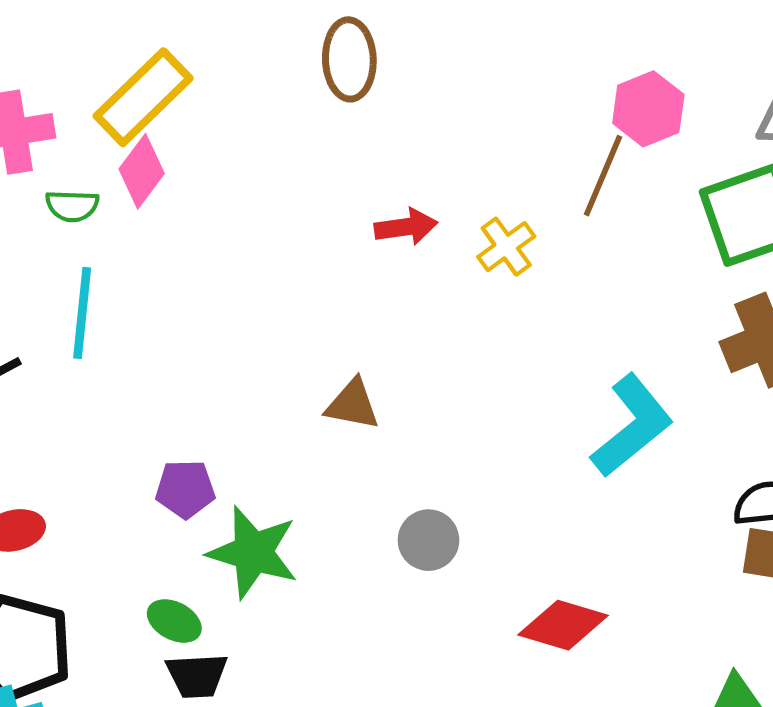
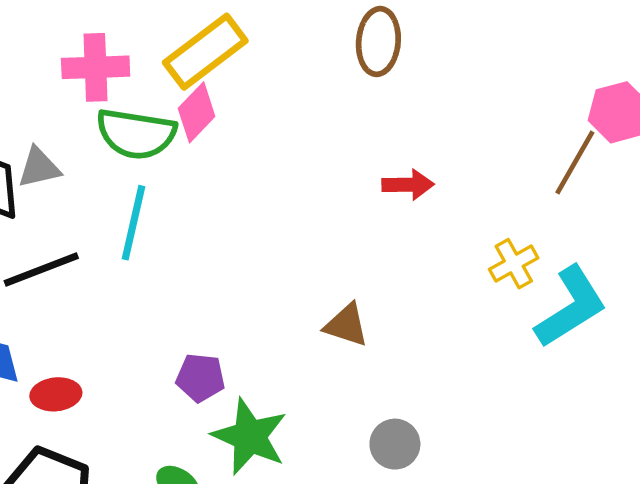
green semicircle: (72, 206) -> (136, 134), size x1.8
yellow cross: (506, 247) -> (514, 264), moved
cyan L-shape: (632, 426) -> (571, 307), moved

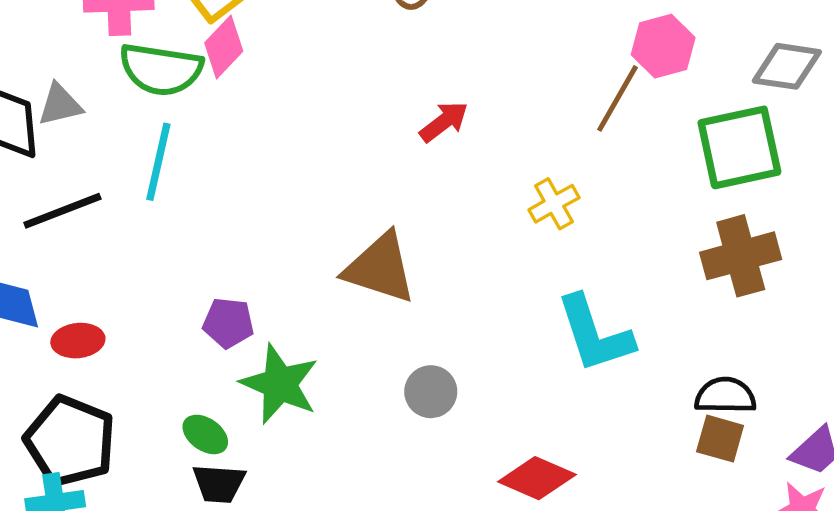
red arrow: (408, 185) -> (444, 122), turned -36
cyan L-shape: (571, 307) -> (595, 334), moved, turned 104
brown triangle: (346, 325) -> (380, 268), size x1.6

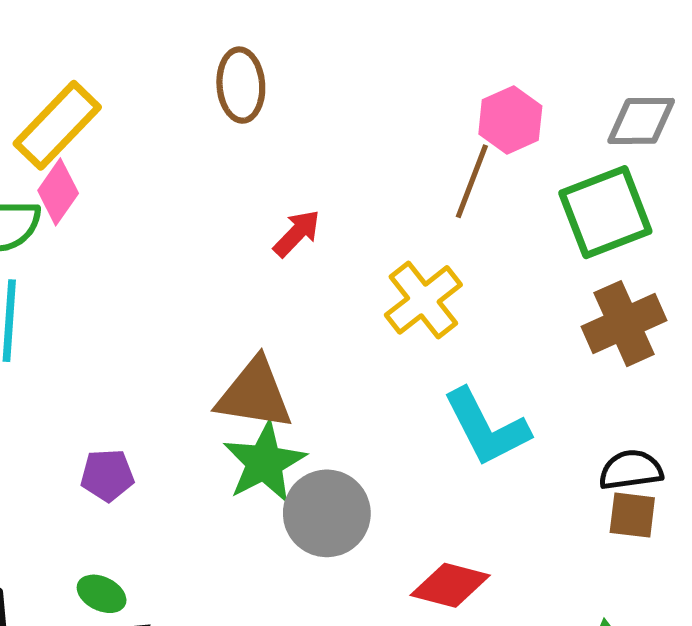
yellow cross: (554, 204) -> (423, 300), size x1.5
green star: (280, 384) -> (264, 462), moved, turned 30
gray circle: (431, 392) -> (327, 513), size x1.6

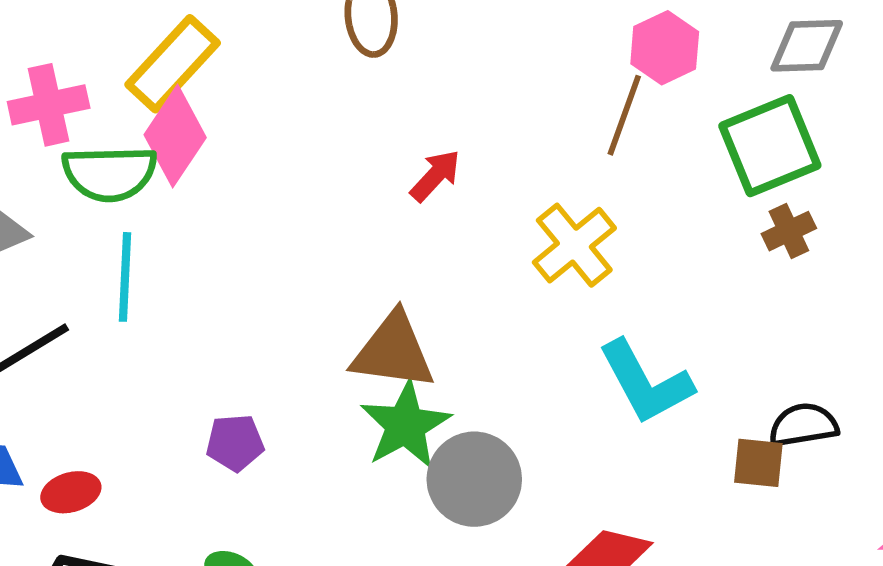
pink diamond: (58, 192) -> (175, 136), size x1.4
brown cross: (624, 324) -> (789, 231), moved, size x0.6
brown square: (632, 515) -> (758, 463), moved

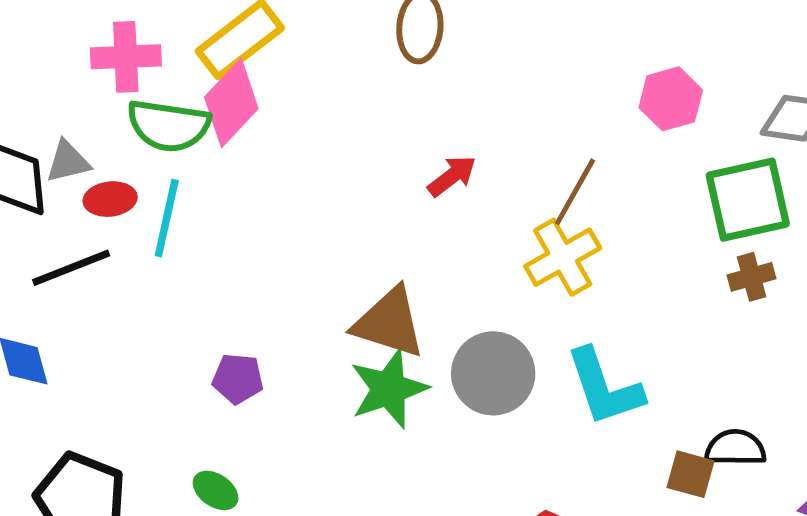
brown line: (624, 115) -> (575, 192), moved
gray circle: (474, 479) -> (493, 373), moved
red ellipse: (71, 492) -> (110, 199), moved

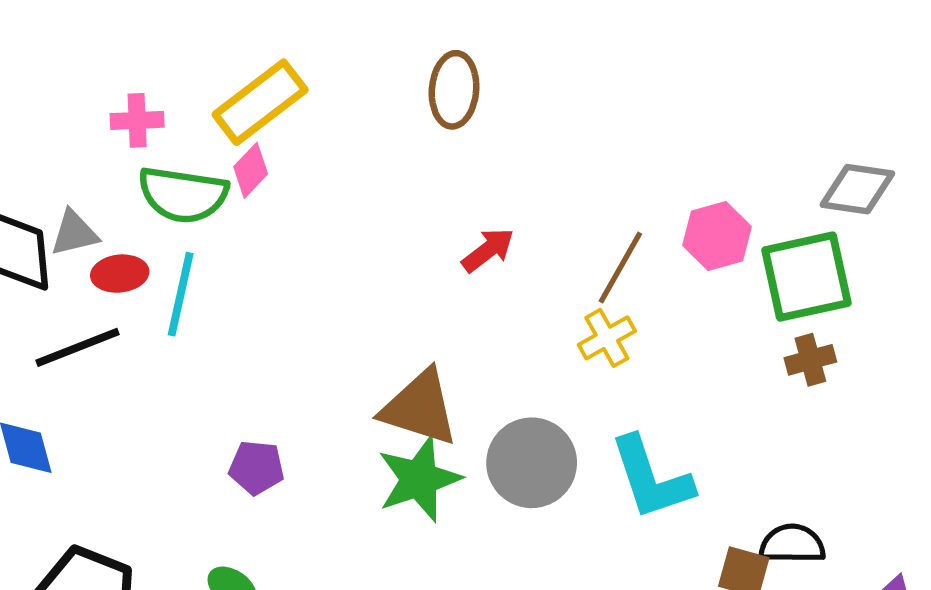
pink cross: (126, 57) -> (137, 120), size x0.7
pink hexagon: (671, 99) -> (717, 236), moved
pink diamond: (231, 103) -> (251, 170), size x0.6
yellow cross: (563, 257) -> (607, 338), size x0.7

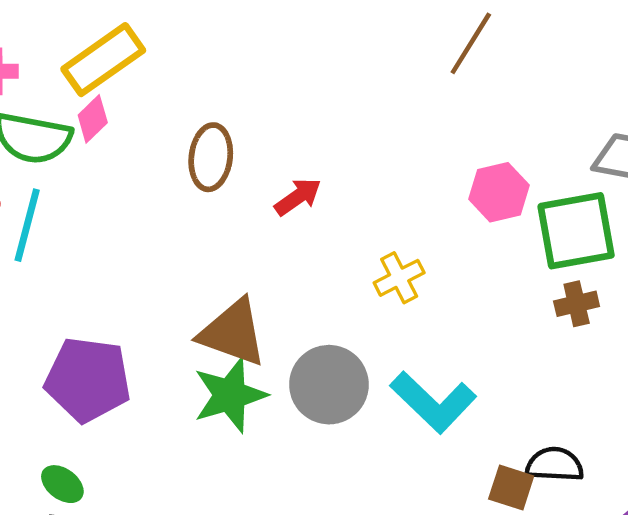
brown ellipse: (454, 90) -> (211, 157), moved
brown line: (620, 267) -> (471, 43), moved
purple pentagon: (257, 468) -> (88, 380), size x1.8
cyan L-shape: (651, 478) -> (433, 402), turned -30

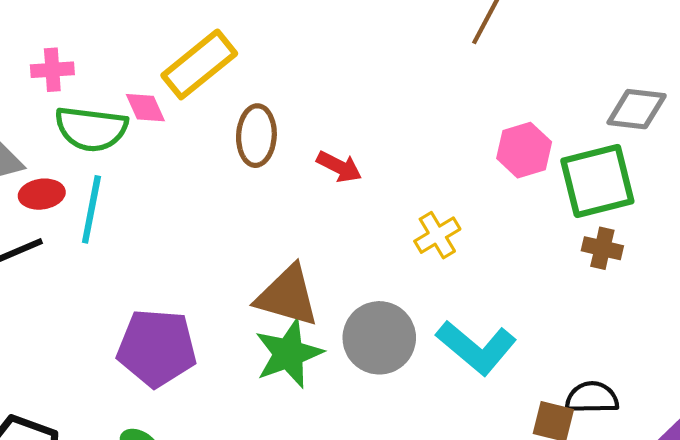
yellow rectangle: (103, 60) -> (199, 64), moved
pink diamond: (93, 119) -> (145, 108), turned -66
red arrow: (298, 197) -> (339, 167), turned 66
brown cross: (577, 304) -> (602, 248), turned 30

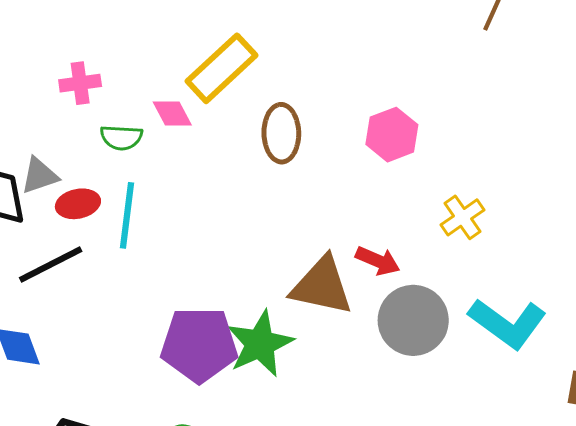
green semicircle: (91, 129) -> (121, 137), size x0.6
pink hexagon: (524, 150) -> (392, 135), moved
red arrow: (339, 167) -> (378, 261), moved
green star: (289, 354) -> (260, 344), moved

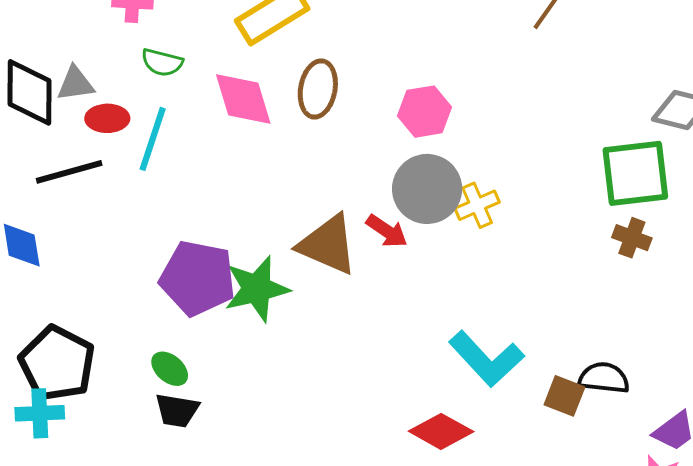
pink diamond: (172, 114) -> (243, 99), moved, size x1.6
gray circle: (413, 320) -> (427, 189), moved
cyan L-shape: (508, 323) -> (486, 359), moved

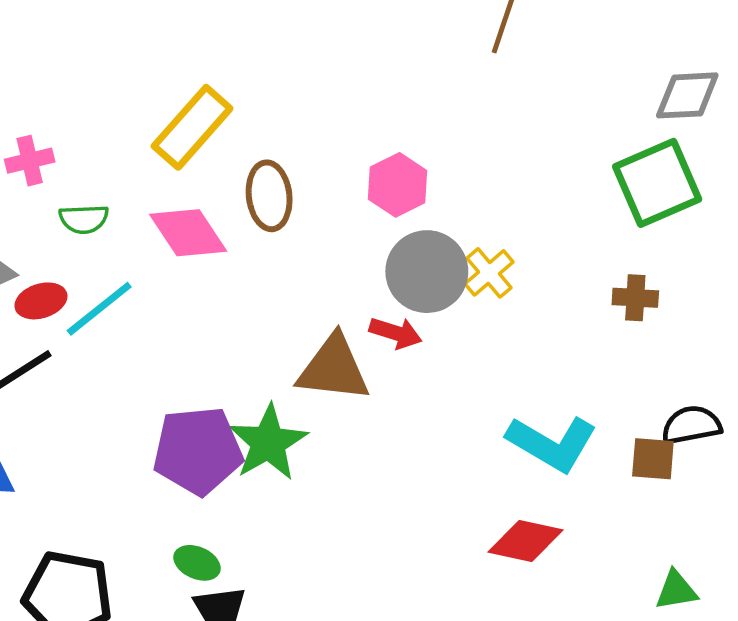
cyan line: (153, 139) -> (99, 309), turned 50
brown cross: (632, 238) -> (635, 298), moved

